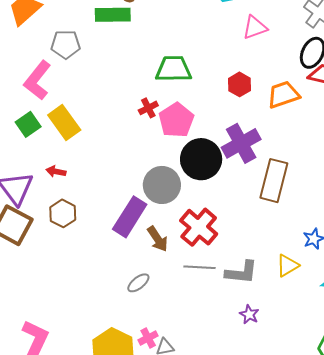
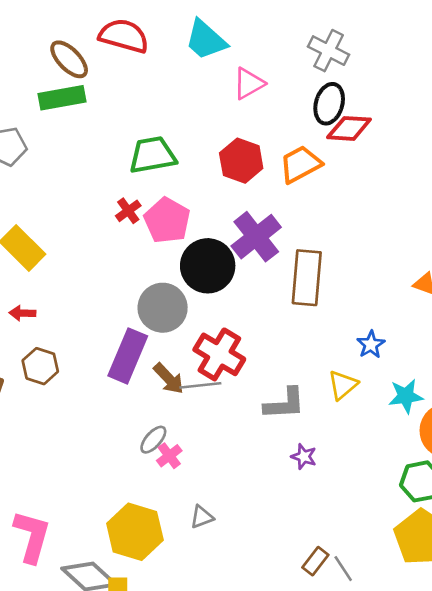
red hexagon: (239, 84) -> (241, 161), size x1.4
gray line: (199, 267) -> (200, 385), moved
pink cross: (148, 338) -> (169, 456), moved

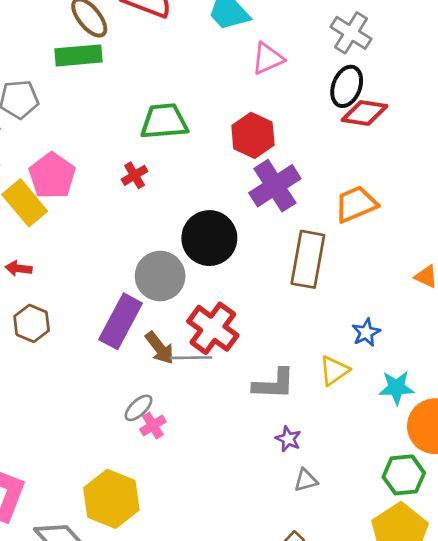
orange trapezoid: (300, 164) -> (356, 204), moved
pink pentagon: (167, 220) -> (52, 176), moved
purple cross: (256, 237) -> (275, 186), moved
gray triangle: (202, 517) -> (306, 480), moved

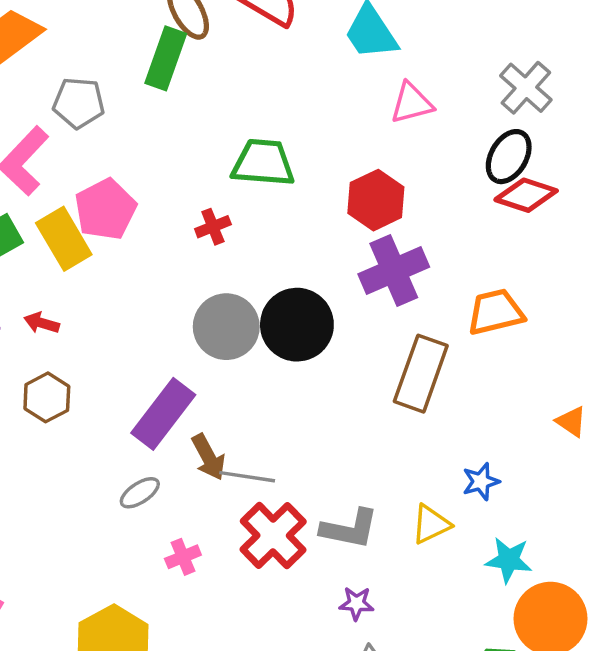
green rectangle: (79, 55) -> (166, 58), turned -75
gray circle: (160, 276) -> (226, 327), moved
red cross: (213, 328) -> (273, 536), moved
gray ellipse: (138, 408) -> (140, 493), moved
purple star: (288, 439) -> (356, 603), turned -30

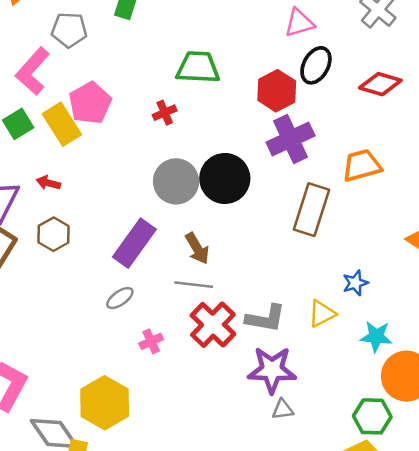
black ellipse: (509, 157) -> (316, 65), moved
brown arrow: (208, 457) -> (197, 248), moved
purple star: (356, 603) -> (272, 370), size x2.0

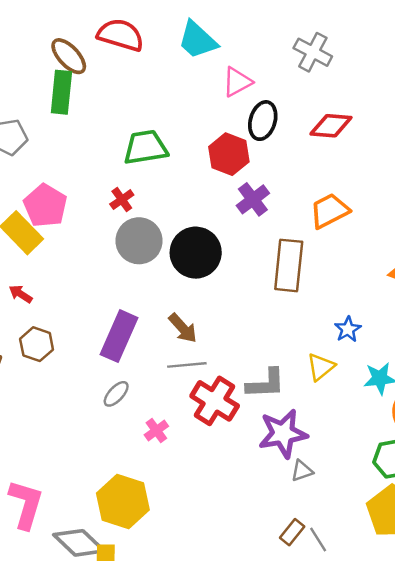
purple cross: (291, 139) -> (253, 199), size x0.7
gray circle: (176, 181) -> (139, 241), moved
red arrow: (48, 183) -> (21, 294), turned 30

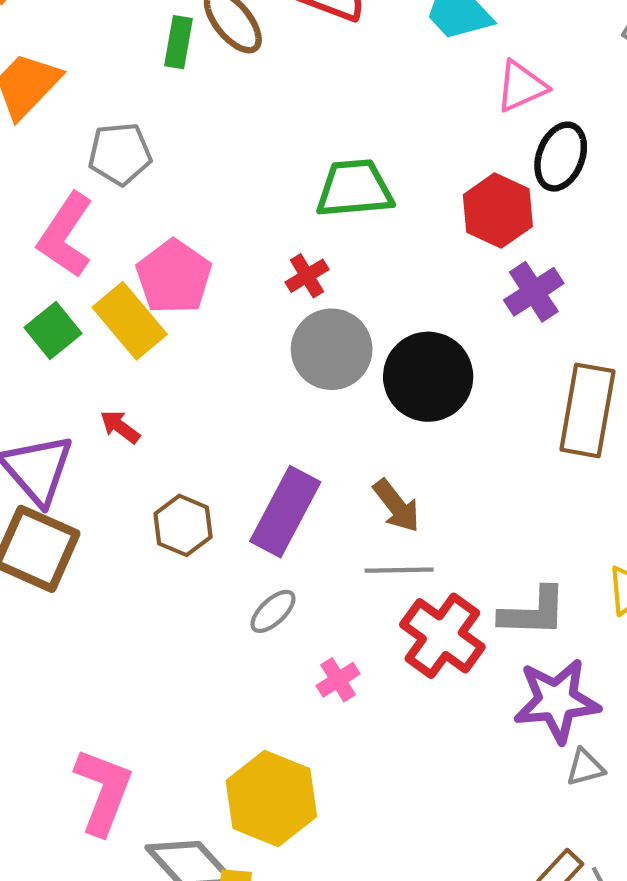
green rectangle: (61, 92) -> (178, 42), moved, size x0.7
brown hexagon: (37, 344) -> (183, 525), moved

